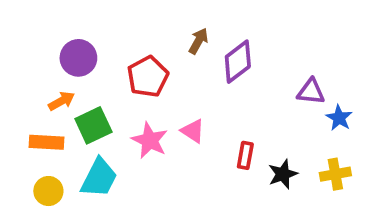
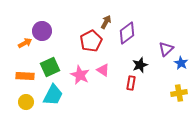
red pentagon: (148, 77) -> (91, 41), moved
purple triangle: (311, 92) -> (166, 49), turned -49
orange arrow: (62, 101) -> (25, 43), moved
black star: (283, 174) -> (140, 65), moved

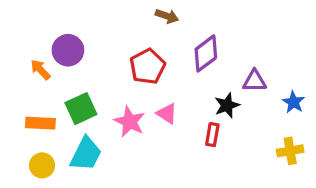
brown arrow: (106, 22) -> (167, 16), moved, turned 80
orange arrow: (25, 43) -> (40, 70), turned -104
purple triangle: (166, 49) -> (255, 81), moved, turned 42

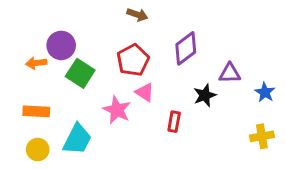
brown arrow: (167, 16) -> (137, 15), moved
orange arrow: (40, 70) -> (36, 63), turned -54
green square: (81, 109) -> (80, 73), moved, turned -32
pink triangle: (167, 113) -> (145, 92), moved
red rectangle: (212, 135) -> (174, 122), moved

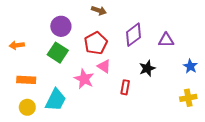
purple circle: (61, 45) -> (61, 26), moved
orange arrow: (36, 63) -> (17, 45), moved
purple triangle: (230, 73) -> (166, 40), moved

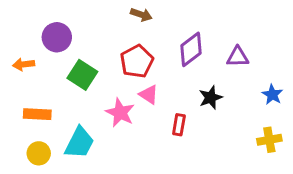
purple circle: (61, 26) -> (57, 37), moved

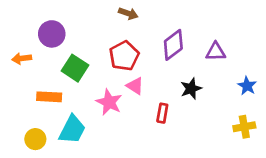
orange rectangle: (37, 114) -> (49, 97), moved

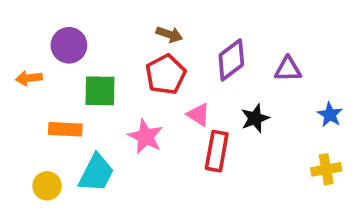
brown arrow: (128, 13) -> (169, 34), moved
green square: (75, 68) -> (100, 91), turned -32
pink triangle: (135, 86) -> (198, 115), moved
red rectangle: (162, 113) -> (217, 151), size x1.5

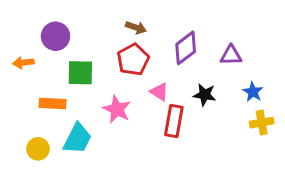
blue star: (330, 115) -> (253, 92), moved
black star: (255, 118) -> (205, 95), turned 30
yellow cross: (326, 169) -> (262, 123), moved

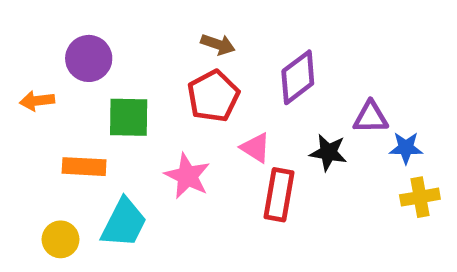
purple triangle: (231, 55) -> (371, 117), moved
blue star: (253, 92) -> (406, 148), turned -30

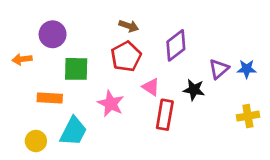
purple triangle: (371, 117) -> (219, 69), turned -40
blue star: (406, 148) -> (247, 69), moved

